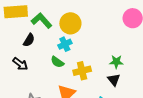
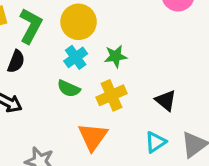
green L-shape: (42, 21) -> (31, 26), turned 80
green star: (116, 62) -> (116, 56), moved

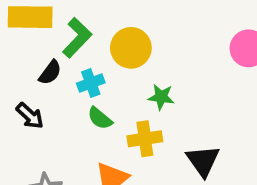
cyan cross: (76, 57) -> (91, 83), moved
black triangle: (166, 100) -> (203, 161), size x1.4

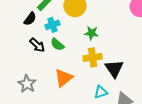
black arrow: (30, 116) -> (37, 45), moved
yellow cross: (145, 139) -> (93, 57), moved

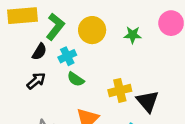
green star: (91, 33) -> (133, 35), moved
black arrow: (37, 45) -> (36, 81), moved, turned -77

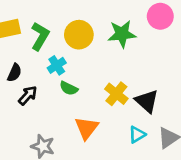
green star: (133, 35) -> (122, 34), size x1.5
black semicircle: (39, 52) -> (14, 73), moved
yellow cross: (120, 90) -> (116, 94), turned -30

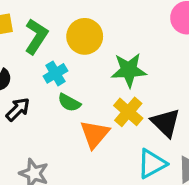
green star: (122, 34) -> (129, 70), moved
orange triangle: (87, 128) -> (95, 134), moved
cyan triangle: (137, 135) -> (152, 164), size x1.4

